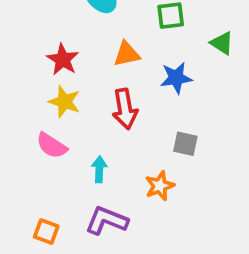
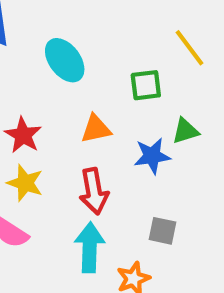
green triangle: (222, 43) -> (185, 131), moved, turned -50
cyan arrow: (99, 169) -> (90, 247), moved, size x1.6

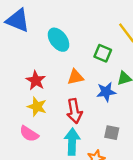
green square: (146, 85) -> (103, 53), turned 30

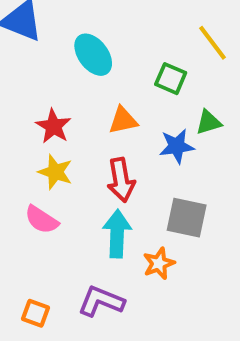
gray square: (112, 133) -> (187, 218), size x1.5

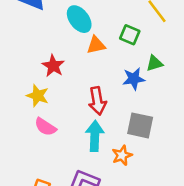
orange triangle: (123, 120) -> (96, 45), moved
yellow star: (55, 172) -> (38, 96), moved

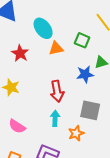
red star: (53, 66) -> (20, 53), moved
pink semicircle: (45, 127) -> (17, 126), moved
cyan arrow: (95, 136) -> (55, 118), size x0.7

